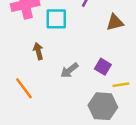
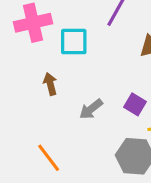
orange line: (24, 88) -> (49, 158), moved

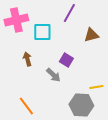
purple square: (135, 104) -> (66, 60), moved
gray arrow: (91, 109) -> (53, 75), turned -98

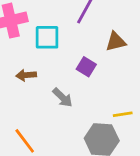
brown arrow: (27, 59) -> (26, 75), turned -80
purple square: (66, 60) -> (86, 67), moved

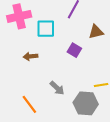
gray arrow: (62, 98) -> (57, 88), moved

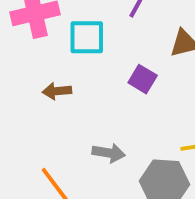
gray arrow: (57, 88) -> (109, 153), turned -35

